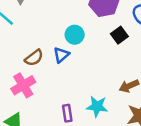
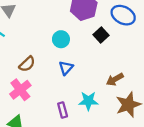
blue triangle: (61, 55) -> (66, 68), moved

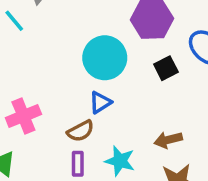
cyan circle: (61, 39) -> (105, 58), size x1.6
brown semicircle: (27, 64) -> (81, 131), moved

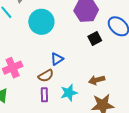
cyan circle: (105, 58) -> (41, 22), moved
cyan star: (120, 161) -> (69, 93), turned -30

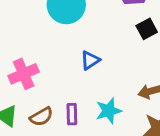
brown semicircle: (46, 76) -> (41, 117), moved

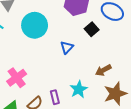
blue triangle: (90, 60) -> (67, 47), moved

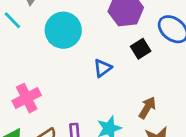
brown arrow: (103, 70) -> (147, 108), turned 140

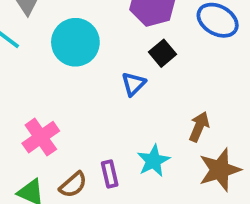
black square: (141, 49) -> (163, 53), moved

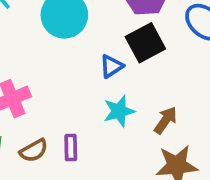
black square: (163, 53) -> (145, 43), size x1.5
cyan star: (153, 161) -> (119, 111), moved

